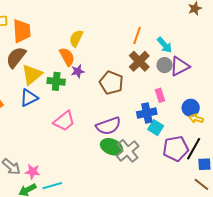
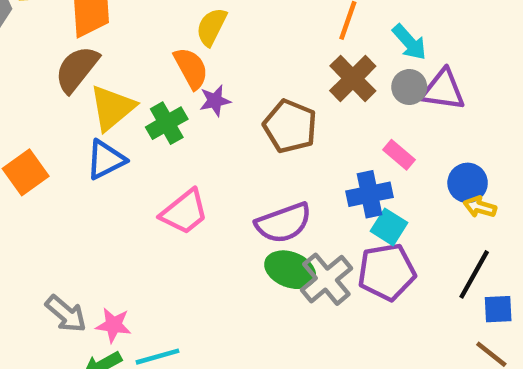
purple triangle: (180, 66) -> (443, 90), turned 35
green cross: (56, 81) -> (167, 123), turned -36
pink rectangle: (160, 95) -> (399, 155), turned -32
purple pentagon: (176, 149) -> (387, 272), moved

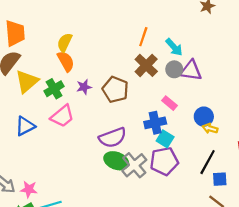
yellow semicircle: (211, 27) -> (65, 42), moved
purple star: (215, 101) -> (84, 87), moved
blue triangle: (106, 160) -> (25, 126), moved
pink trapezoid: (184, 212) -> (62, 116), moved

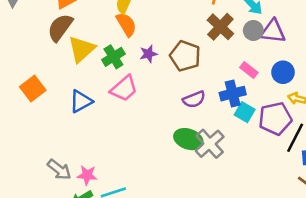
blue circle: (204, 117) -> (283, 72), moved
purple semicircle: (113, 138) -> (194, 99), moved, size x0.7
purple pentagon: (164, 161) -> (275, 119), moved

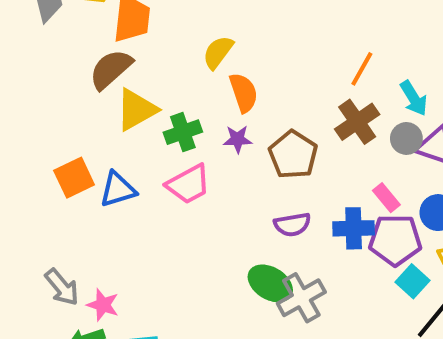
orange semicircle: (126, 24) -> (244, 93), moved
orange square: (33, 89) -> (74, 178), moved
cyan square: (245, 112) -> (413, 281), moved
purple pentagon: (275, 119) -> (395, 240), moved

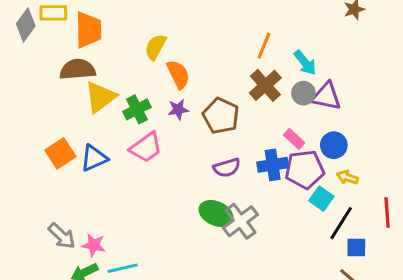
brown semicircle: (111, 69) -> (78, 69), turned 44

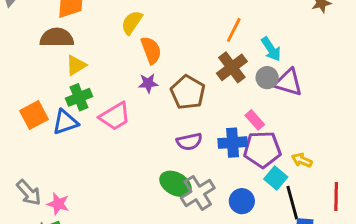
yellow triangle: (100, 97) -> (76, 65), size x0.7
green cross: (137, 109) -> (79, 97), moved
blue circle: (334, 145) -> (242, 201), moved
black line: (341, 223) -> (292, 203), turned -52

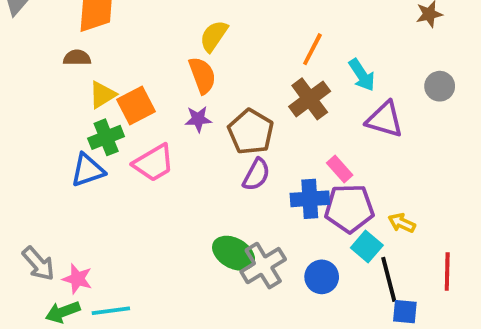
yellow semicircle: (132, 22) -> (214, 36), moved
brown semicircle: (57, 38) -> (77, 58), size x0.6
gray circle: (267, 78) -> (440, 86), moved
orange square: (34, 115) -> (136, 106), moved
purple semicircle: (189, 142) -> (256, 175), moved, turned -50

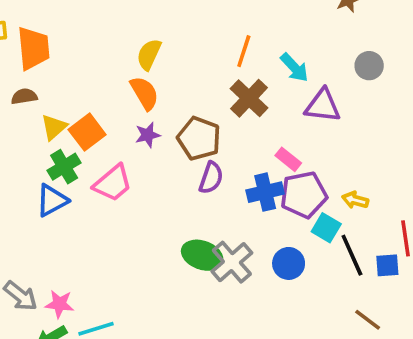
blue square: (405, 312) -> (387, 265), moved

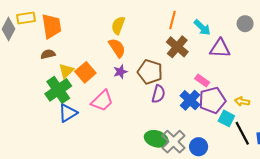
green cross: (64, 167) -> (58, 90), moved, size x1.4
blue cross: (265, 192) -> (190, 100), turned -30
blue circle: (289, 263) -> (199, 147), moved

